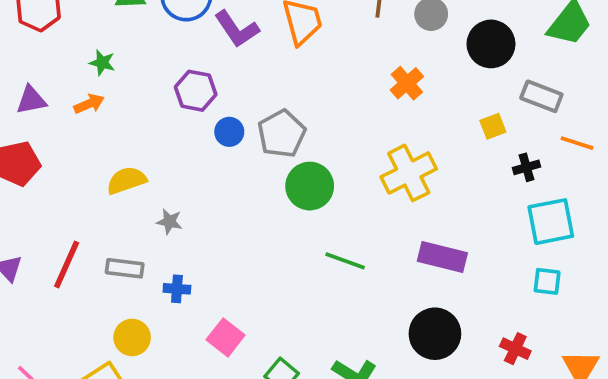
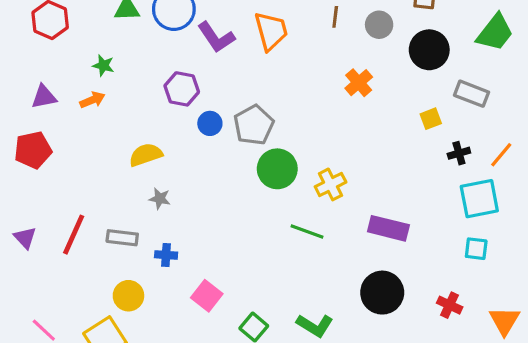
orange line: (577, 143) -> (501, 155), moved, turned -68
yellow cross: (409, 173) -> (331, 184), moved, size x0.7
yellow semicircle: (126, 180) -> (146, 155), moved

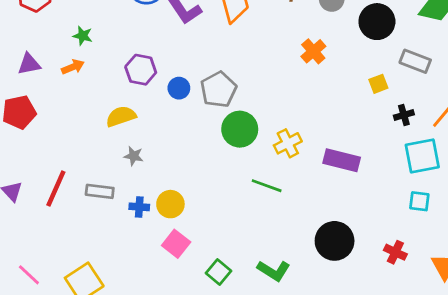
purple hexagon: (182, 89) -> (141, 70), moved
purple rectangle: (388, 228) -> (342, 160), moved
yellow circle: (128, 296) -> (170, 204), moved

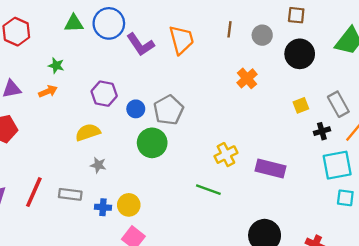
gray rectangle: (415, 61) -> (338, 104), moved, turned 40
green circle: (240, 129) -> (152, 143), moved
cyan square: (419, 201) -> (345, 198), moved

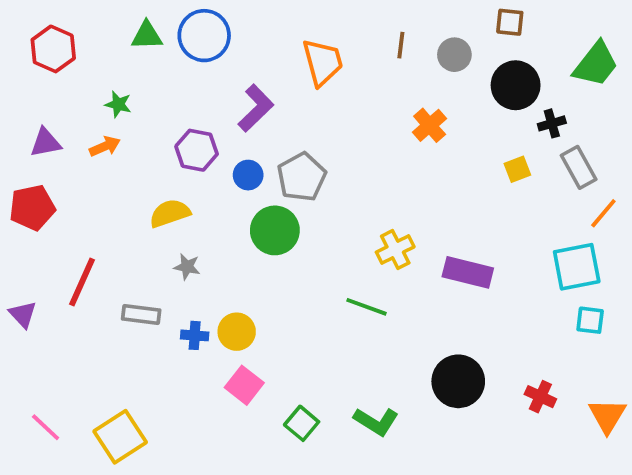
purple L-shape: (140, 44) -> (256, 108), moved, turned -100
black cross: (322, 131) -> (552, 123), moved
red line: (34, 192) -> (82, 282), moved

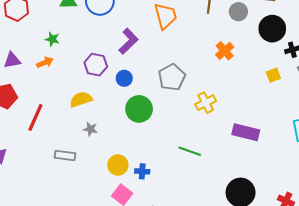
gray pentagon: (302, 177) -> (172, 77), moved
yellow cross: (395, 250) -> (206, 103), moved
red line: (82, 282) -> (35, 117), moved
blue cross: (195, 335) -> (142, 171), moved

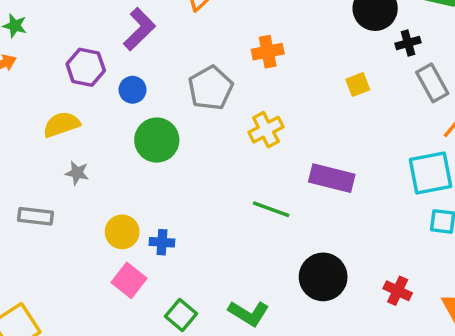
orange cross: (225, 51) -> (268, 52), moved, turned 30
yellow square: (273, 75) -> (358, 85), moved
green line: (190, 151) -> (271, 209), moved

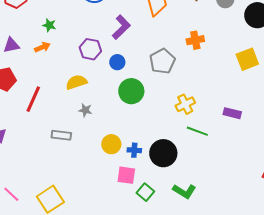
yellow square: (358, 85) -> (247, 59), size x1.6
yellow cross: (266, 130) -> (185, 104), moved
purple rectangle: (332, 178) -> (232, 113), size x0.7
black circle: (323, 277) -> (163, 153), moved
pink square: (129, 280) -> (126, 175), moved, turned -30

